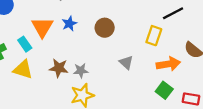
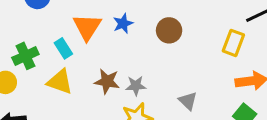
gray triangle: (126, 62) -> (188, 101), moved

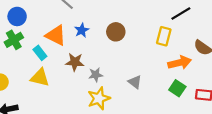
orange triangle: (87, 27) -> (56, 35), turned -30
green cross: (25, 56) -> (14, 40), moved
brown star: (107, 81) -> (75, 62), moved

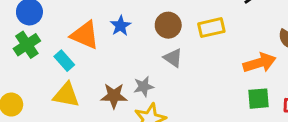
yellow rectangle: (164, 36) -> (211, 28), moved, turned 66
brown star: (75, 62) -> (114, 96), moved
gray triangle: (135, 82) -> (173, 58), moved
green square: (177, 88) -> (258, 99), turned -35

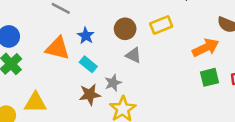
cyan rectangle: (64, 61) -> (88, 64), moved
yellow triangle: (66, 95) -> (35, 103), moved

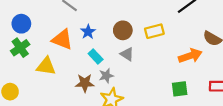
cyan rectangle: (88, 64) -> (96, 56), moved
green square: (210, 77) -> (180, 89), moved
yellow triangle: (35, 103) -> (46, 66), moved

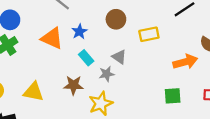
brown circle: (123, 30) -> (116, 19), moved
yellow triangle: (46, 66) -> (34, 92), moved
gray star: (106, 76) -> (107, 74), moved

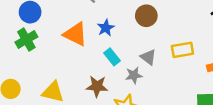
yellow rectangle: (149, 34) -> (182, 50), moved

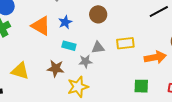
cyan rectangle: (112, 57) -> (69, 46), turned -40
gray triangle: (148, 57) -> (98, 48), turned -48

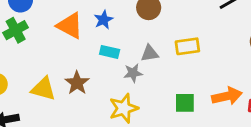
orange arrow: (155, 57) -> (227, 96), moved
brown star: (56, 68) -> (77, 83), moved, turned 30
green square: (141, 86) -> (185, 103), moved

